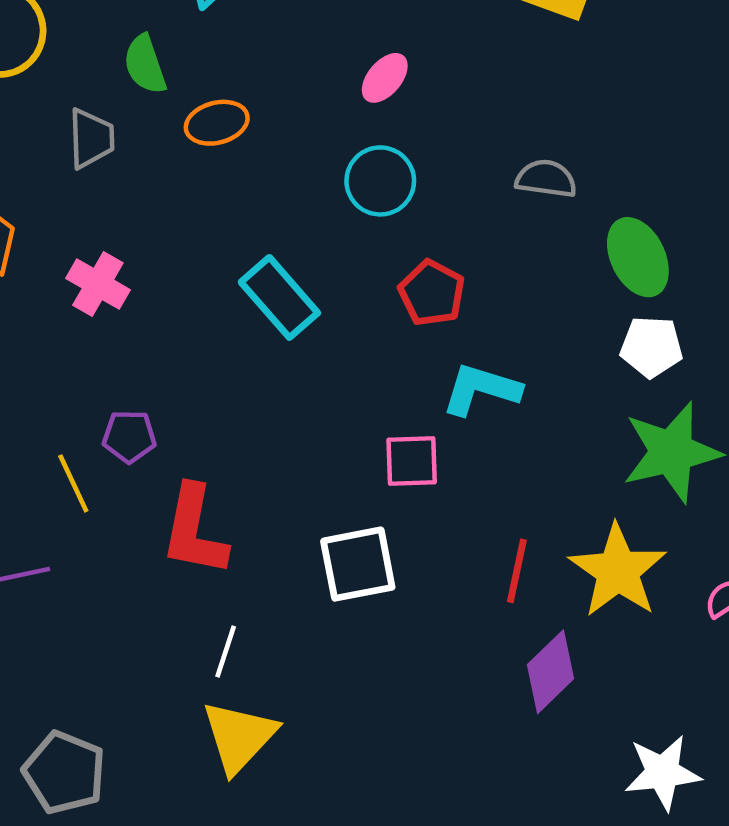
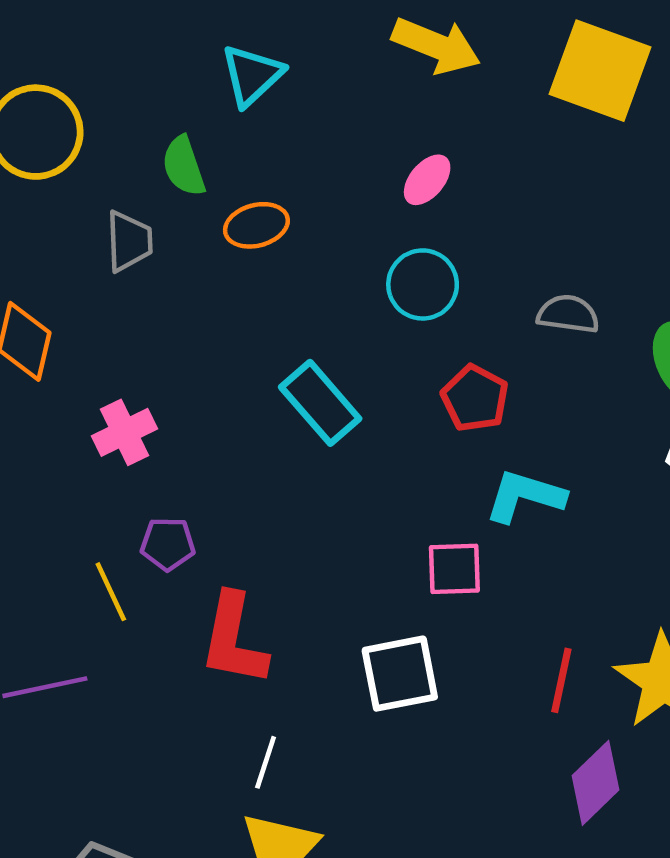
gray semicircle: (546, 179) -> (568, 314), moved
pink cross: (98, 284) -> (124, 432), moved, turned 34

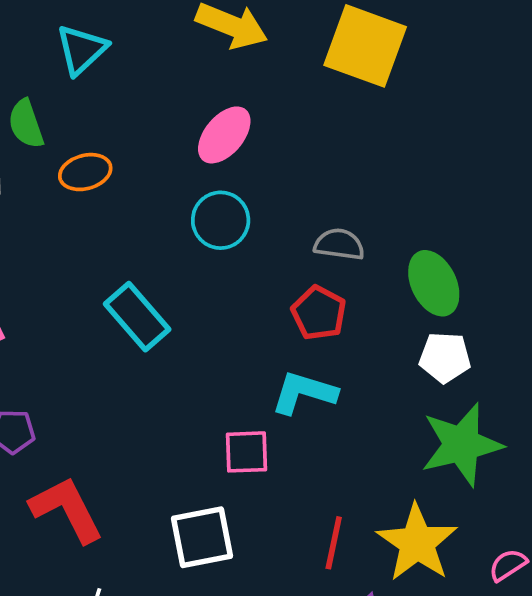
pink ellipse: (427, 180) -> (224, 135), size x1.4
red pentagon: (475, 398) -> (319, 313), moved
red L-shape: (234, 639) -> (67, 509), turned 142

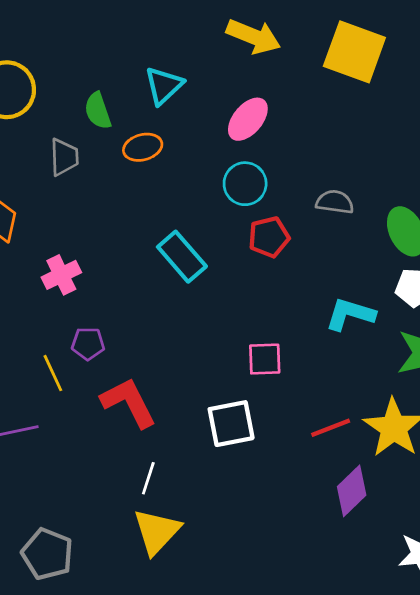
cyan triangle: (82, 50) -> (164, 86), moved
red pentagon: (319, 313) -> (269, 237), moved, turned 30
cyan L-shape: (304, 393) -> (350, 314), moved
red line: (334, 543) -> (331, 428), turned 57

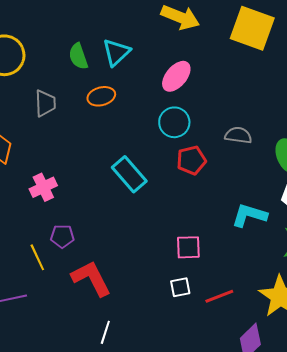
green semicircle: (98, 111) -> (78, 56), moved
white square: (231, 424) -> (180, 287), moved, size x0.6
red line: (331, 428) -> (219, 296), moved

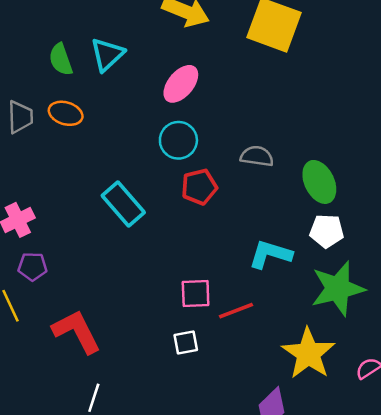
orange ellipse: (101, 96) -> (66, 113), moved, turned 32
purple pentagon: (62, 236) -> (33, 267), moved
red line: (219, 296) -> (236, 311), moved

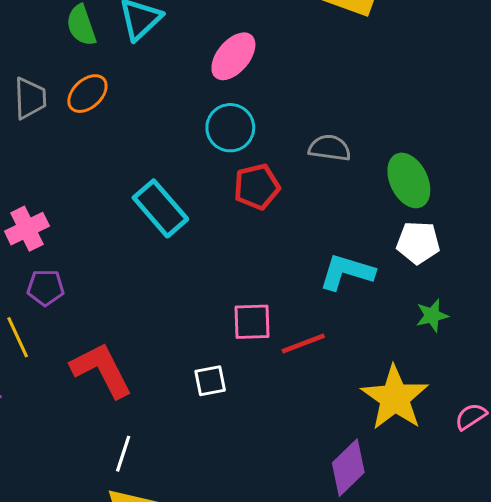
orange ellipse: (66, 113) -> (87, 94), turned -60
green star: (338, 289) -> (432, 316), size x0.5
white square: (186, 343) -> (210, 381), moved

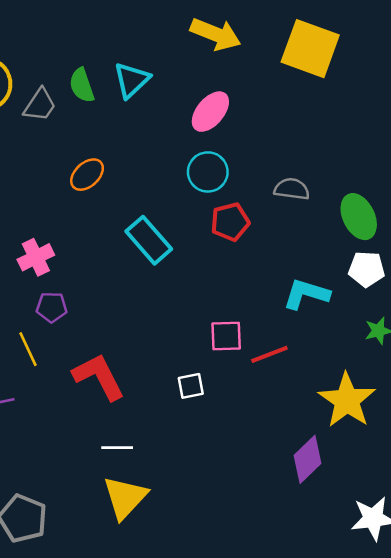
orange ellipse: (87, 94) -> (87, 175), moved
gray trapezoid: (30, 98) -> (40, 105), moved, turned 36
white line: (123, 454) -> (117, 448), turned 72

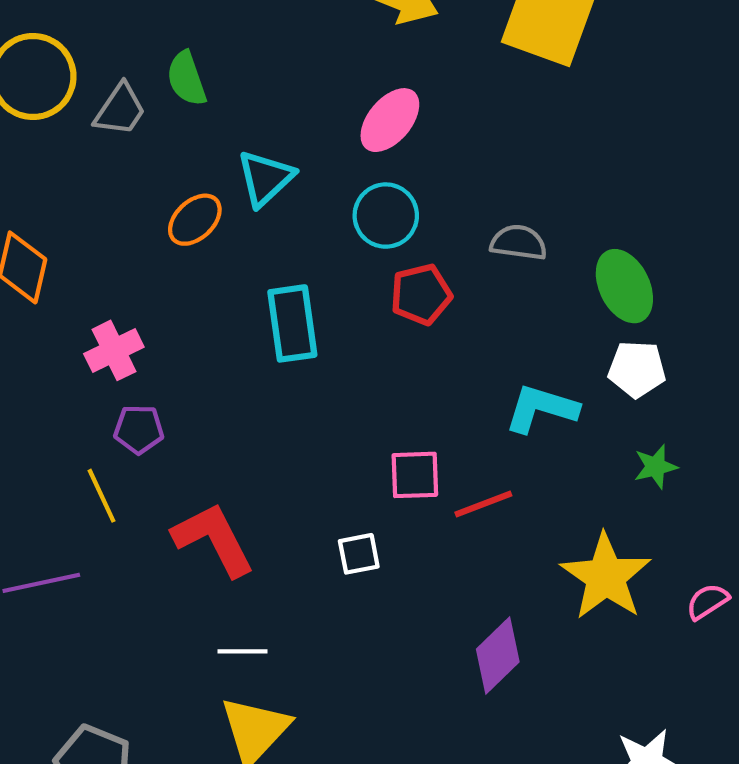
cyan triangle: (132, 80) -> (265, 178), moved
cyan rectangle: (149, 240) -> (292, 323), turned 33
purple diamond: (308, 459) -> (498, 656), moved

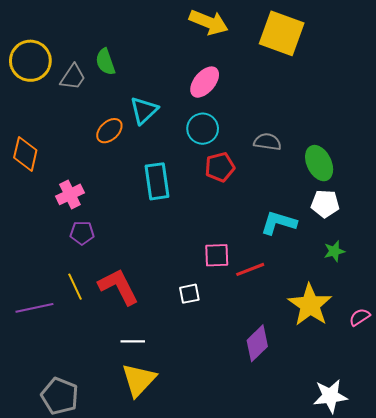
yellow line: (101, 496) -> (75, 287), moved

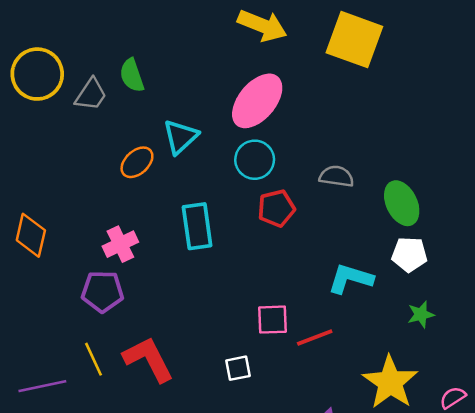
pink ellipse: (205, 82) -> (257, 101), size x1.4
orange diamond: (25, 154) -> (31, 235), moved
pink cross: (70, 194) -> (120, 244), moved
purple pentagon: (82, 233) -> (102, 291), size x1.4

